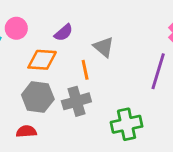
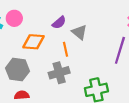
purple semicircle: (64, 33) -> (59, 23), moved
gray hexagon: (38, 97) -> (17, 70), moved

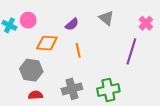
gray triangle: (79, 32) -> (106, 18), moved
gray cross: (59, 73) -> (72, 89), moved

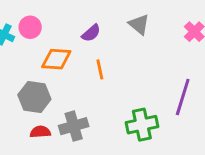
purple line: (131, 51) -> (183, 97), moved
gray cross: (72, 89) -> (74, 126), moved

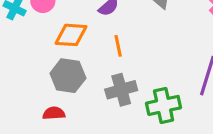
gray hexagon: (34, 97) -> (68, 76), moved
gray cross: (74, 126) -> (121, 90), moved

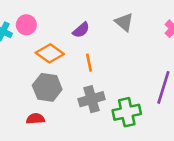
orange diamond: (71, 35) -> (50, 53), turned 32

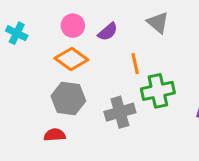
pink circle: (26, 25) -> (73, 26), moved
orange line: (89, 63) -> (135, 64), moved
green cross: (127, 112) -> (158, 91), moved

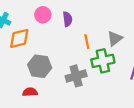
gray triangle: (158, 23) -> (115, 38), moved, turned 42
purple semicircle: (108, 32) -> (68, 19), turned -56
orange diamond: (71, 59) -> (19, 38), moved, turned -50

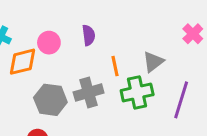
pink circle: (43, 15) -> (49, 43), moved
gray cross: (76, 76) -> (89, 93), moved

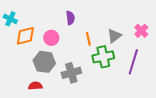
pink cross: (193, 34) -> (141, 31), moved
pink circle: (49, 43) -> (51, 38), moved
gray cross: (89, 93) -> (71, 73), moved

